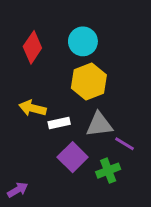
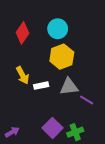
yellow arrow: (32, 108) -> (23, 75), turned -132
purple square: (73, 157) -> (52, 128), moved
green cross: (108, 171) -> (75, 132), moved

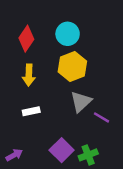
yellow arrow: (23, 75) -> (29, 75), moved, turned 30
white rectangle: (41, 86) -> (31, 111), moved
gray triangle: (69, 87) -> (81, 102), turned -36

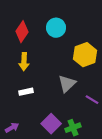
yellow hexagon: (72, 67) -> (85, 55), moved
purple line: (101, 117) -> (92, 100), moved

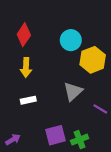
cyan circle: (56, 28) -> (71, 40), moved
purple square: (51, 124) -> (56, 135), turned 30

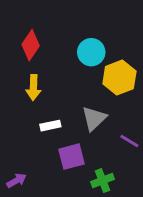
white rectangle: (28, 100) -> (50, 126), moved
purple square: (56, 135) -> (72, 157), moved

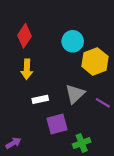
purple line: (129, 141) -> (103, 103), moved

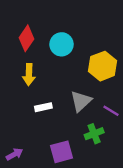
cyan circle: (73, 41) -> (62, 44), moved
purple square: (57, 124) -> (62, 152), moved
green cross: (82, 143) -> (94, 134), moved

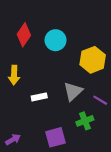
yellow arrow: (29, 75) -> (14, 75), moved

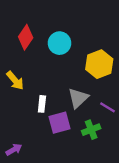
yellow arrow: (14, 75) -> (15, 81), turned -42
white rectangle: (39, 97) -> (42, 104), turned -72
purple square: (56, 137) -> (60, 123), moved

